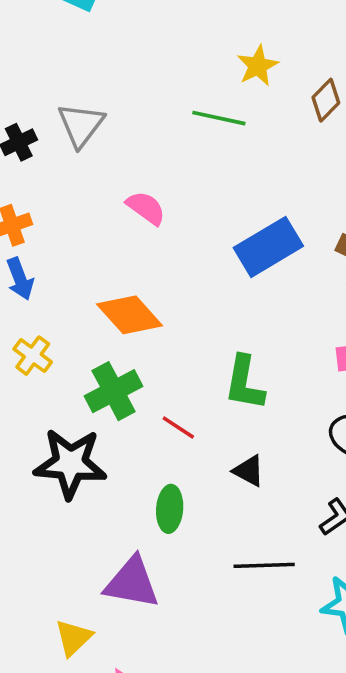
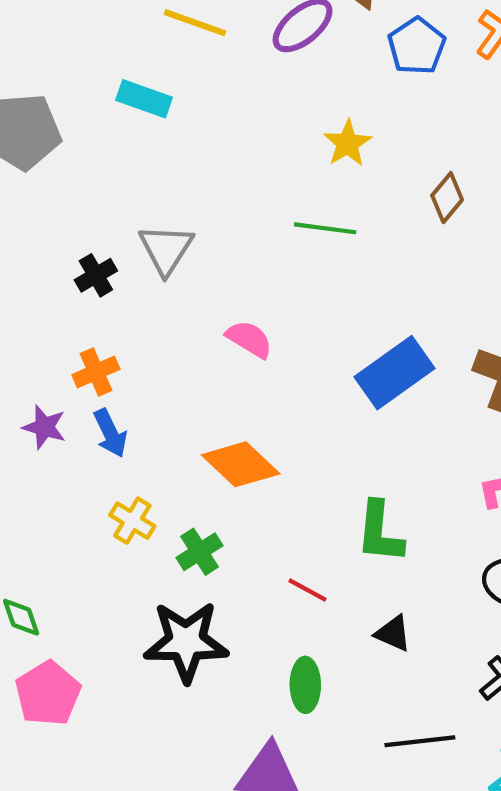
yellow star: (258, 66) -> (348, 143), moved
green cross: (114, 391) -> (200, 552), moved, size x0.7

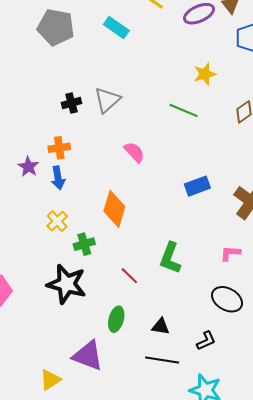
blue rectangle: (394, 373) -> (197, 186), size x0.7
orange diamond: (241, 464) -> (114, 209), turned 48
black triangle: (393, 633) -> (161, 326), moved, turned -30

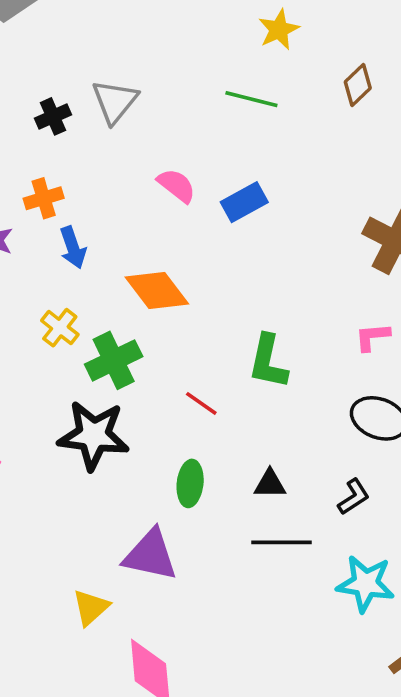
blue arrow: (58, 178) -> (73, 247), moved
blue rectangle: (197, 186) -> (244, 202), moved
orange diamond: (114, 209) -> (157, 291), turned -45
green cross: (84, 244) -> (114, 360), size x1.4

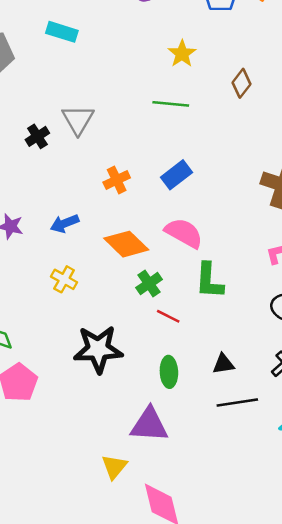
pink semicircle: (177, 186) -> (184, 233), moved, size x1.4
orange cross: (44, 198) -> (117, 180), moved
blue arrow: (73, 247) -> (65, 223), turned 96
green cross: (114, 360) -> (149, 284), moved, size x0.7

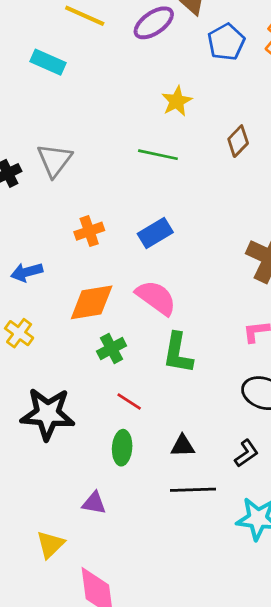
orange diamond: (126, 244) -> (92, 302), turned -60
red line: (168, 316) -> (129, 401), moved
purple triangle: (149, 425) -> (94, 503), size x0.6

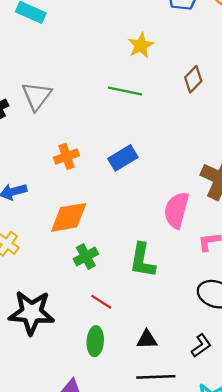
pink semicircle: (156, 298) -> (176, 210), moved, turned -111

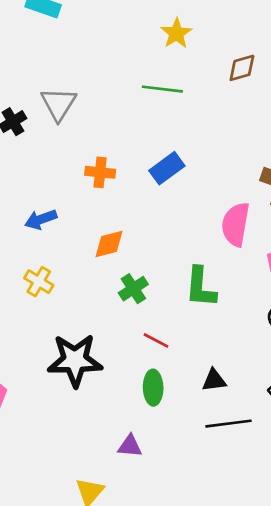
brown diamond: (193, 79) -> (242, 68), turned 35
orange cross: (66, 156) -> (100, 172), turned 30
orange diamond: (69, 217) -> (109, 244), size x0.7

